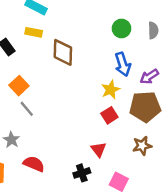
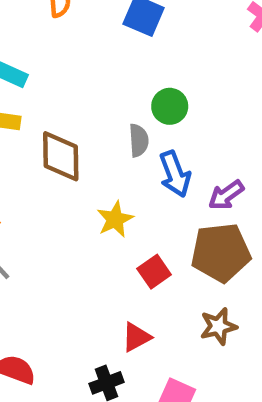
gray semicircle: (153, 30) -> (139, 140), moved
yellow star: (111, 90) -> (115, 219), moved
red triangle: (99, 149) -> (136, 337), turned 42

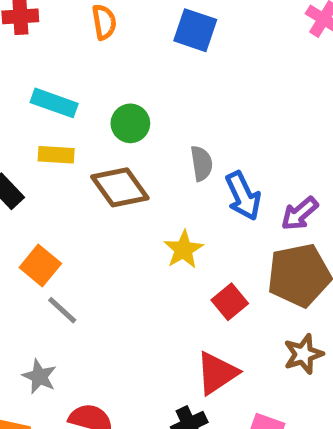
green circle: (170, 106) -> (130, 123), moved
brown diamond: (61, 156) -> (120, 187), turned -30
red triangle: (136, 337) -> (217, 373), size x1.4

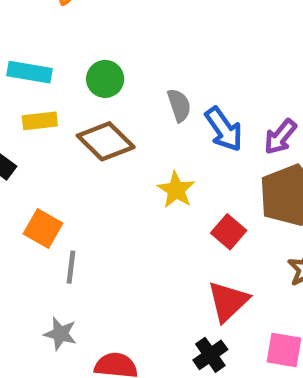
gray line: (62, 310) -> (71, 267), turned 64

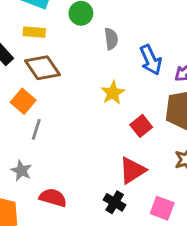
gray semicircle: (179, 105) -> (111, 39), moved
brown diamond: (106, 141) -> (42, 68), moved
black cross: (210, 355) -> (115, 202), turned -35

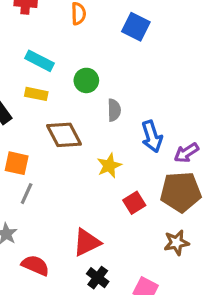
brown diamond: (42, 68) -> (64, 135), moved
orange square: (23, 101) -> (17, 163), turned -35
red triangle: (132, 170) -> (87, 242), moved

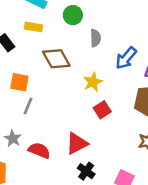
blue arrow: (152, 136) -> (126, 58), turned 60
red square: (134, 203) -> (102, 110), moved
red semicircle: (35, 265) -> (39, 150), moved

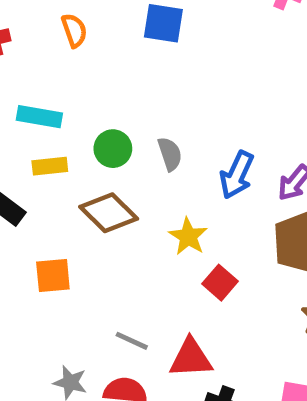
green circle: (73, 15) -> (113, 149), moved
gray line: (28, 106) -> (132, 341), moved, turned -72
red triangle: (77, 143) -> (191, 358), turned 40

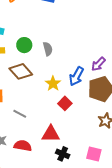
blue arrow: (237, 175) -> (76, 76), moved
gray line: (132, 341) -> (20, 114), moved

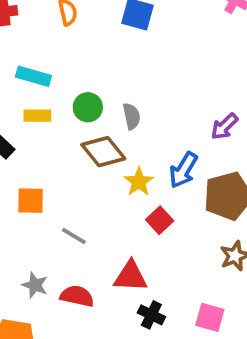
purple arrow: (98, 64) -> (224, 126), moved
brown diamond: (21, 71) -> (103, 152), moved

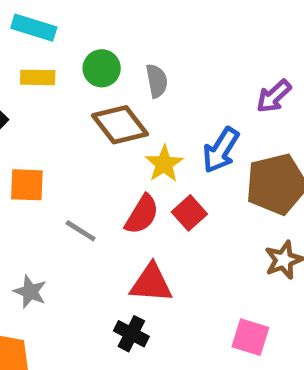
red semicircle: (77, 296) -> (142, 214), moved, turned 108
black cross: (151, 315) -> (131, 334), moved

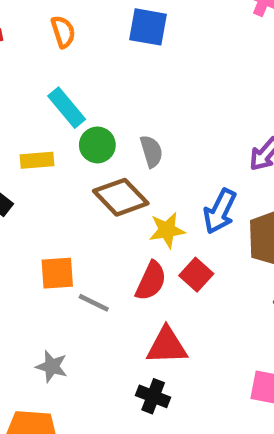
cyan rectangle: (34, 28) -> (67, 108), moved, turned 39
yellow star: (164, 164) -> (167, 230), turned 30
orange square: (27, 185) -> (57, 273), moved

